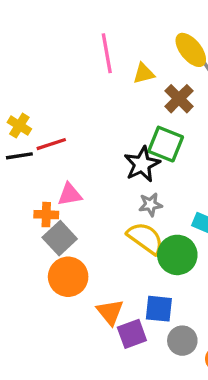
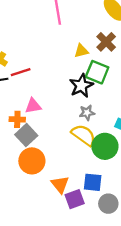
yellow triangle: (144, 73) -> (81, 51), moved

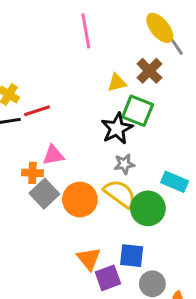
orange circle: (32, 161) -> (80, 199), moved

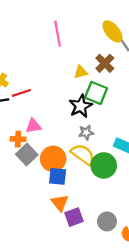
blue square: (132, 256) -> (58, 176), moved

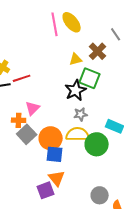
yellow ellipse: (112, 31) -> (72, 22), moved
pink triangle: (33, 126) -> (33, 108), turned -35
yellow semicircle: (83, 154) -> (78, 134), turned -35
purple square: (74, 217) -> (46, 190), moved

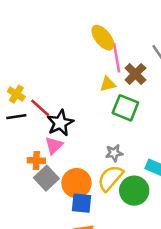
pink line: (55, 24) -> (117, 58), moved
red line: (22, 78) -> (40, 108), turned 60
black star: (76, 90) -> (60, 123), moved
yellow semicircle: (78, 134) -> (110, 178), turned -50

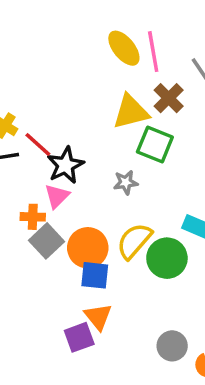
pink line: (117, 58) -> (153, 52), moved
yellow triangle: (108, 84) -> (131, 112), size x1.6
gray star: (114, 153) -> (126, 182), moved

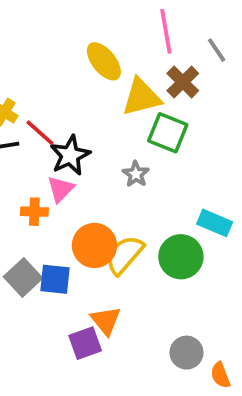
yellow ellipse: (124, 48) -> (104, 61), moved
gray star: (126, 182) -> (136, 174), turned -30
gray square: (46, 241) -> (23, 277), moved
yellow semicircle: (134, 241) -> (125, 255), moved
blue square: (95, 275) -> (55, 279), moved

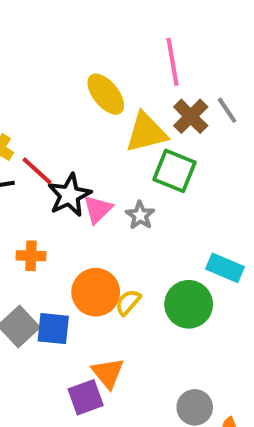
gray line: (217, 50) -> (227, 110), moved
pink triangle: (61, 189) -> (98, 209), moved
yellow semicircle: (125, 255) -> (128, 302), size x0.6

